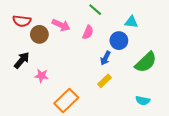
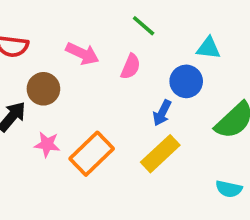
brown circle: (39, 34) -> (43, 89), moved
yellow rectangle: (104, 81) -> (160, 154), size x1.5
orange rectangle: (66, 100) -> (92, 154), moved

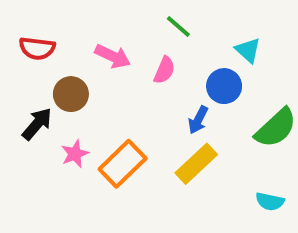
cyan triangle: (208, 48) -> (248, 50), turned 35
pink star: (47, 144) -> (75, 154), turned -30

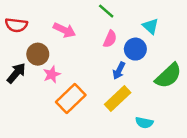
pink semicircle: (164, 70) -> (110, 39), moved
pink star: (75, 154) -> (52, 74), moved
cyan semicircle: (270, 201) -> (144, 123), moved

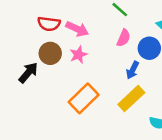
red semicircle: (16, 25) -> (49, 24), moved
pink star: (52, 74) -> (79, 55), moved

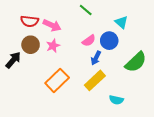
pink semicircle: (124, 38) -> (89, 41), moved, turned 32

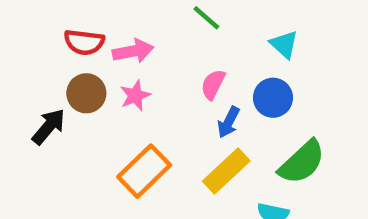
pink arrow: (52, 25) -> (133, 51), turned -36
pink semicircle: (89, 41) -> (213, 84), turned 152
blue circle: (109, 41) -> (273, 98), moved
green semicircle: (136, 62) -> (302, 162), moved

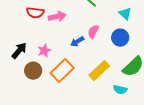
brown circle: (86, 93) -> (33, 71), moved
pink star: (135, 96) -> (44, 51), moved
blue arrow: (229, 122) -> (77, 42), moved, turned 32

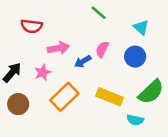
pink arrow: (57, 17) -> (58, 48), moved
brown circle: (33, 71) -> (18, 104), moved
yellow rectangle: (99, 71) -> (110, 97), turned 65

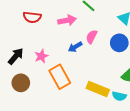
pink arrow: (58, 48) -> (67, 20), moved
orange rectangle: (64, 97) -> (60, 77), turned -75
yellow rectangle: (110, 97) -> (98, 89), moved

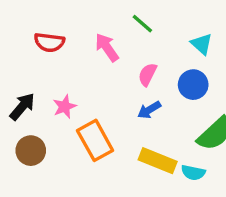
pink arrow: (67, 20) -> (107, 47), turned -114
blue arrow: (75, 47) -> (149, 110), moved

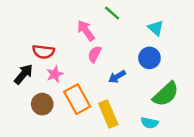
red semicircle: (49, 42) -> (43, 52), moved
pink semicircle: (147, 74) -> (95, 54), moved
brown circle: (31, 151) -> (42, 104), moved
yellow rectangle: (158, 161) -> (108, 114), moved, turned 45

